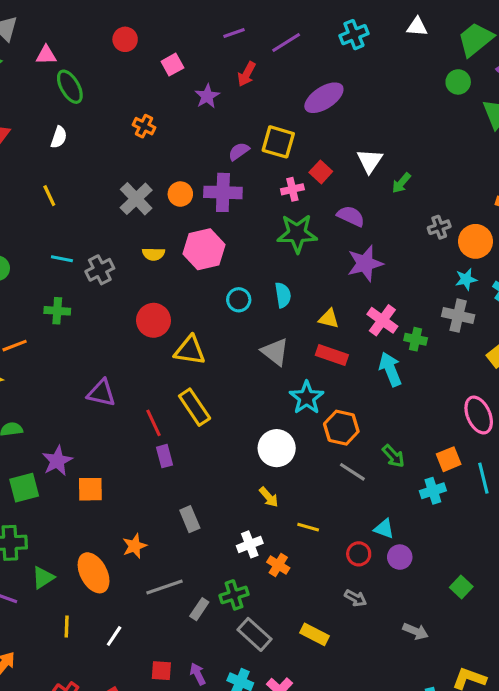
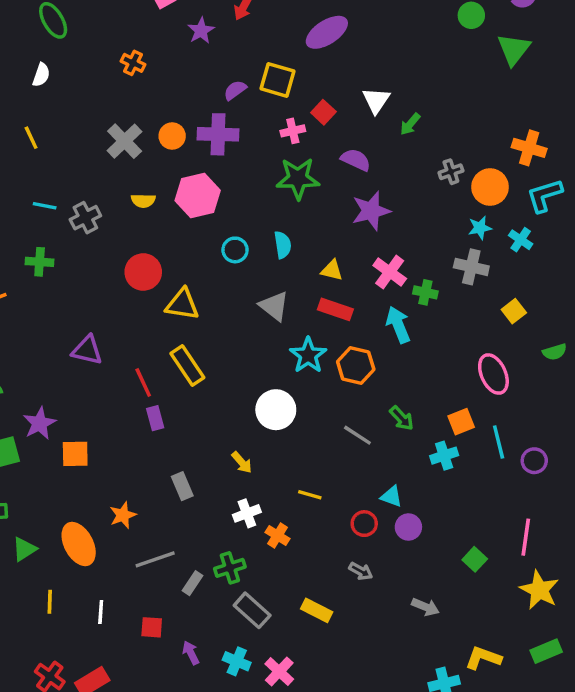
orange hexagon: (341, 428) -> (356, 365), moved
yellow arrow: (269, 497) -> (242, 462), moved
white line: (114, 636) -> (101, 612), turned -30
red square: (161, 671) -> (152, 627), moved

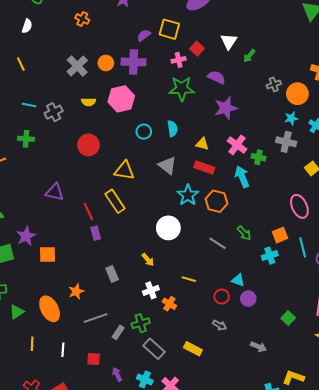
yellow triangle: (182, 304) -> (124, 171), moved

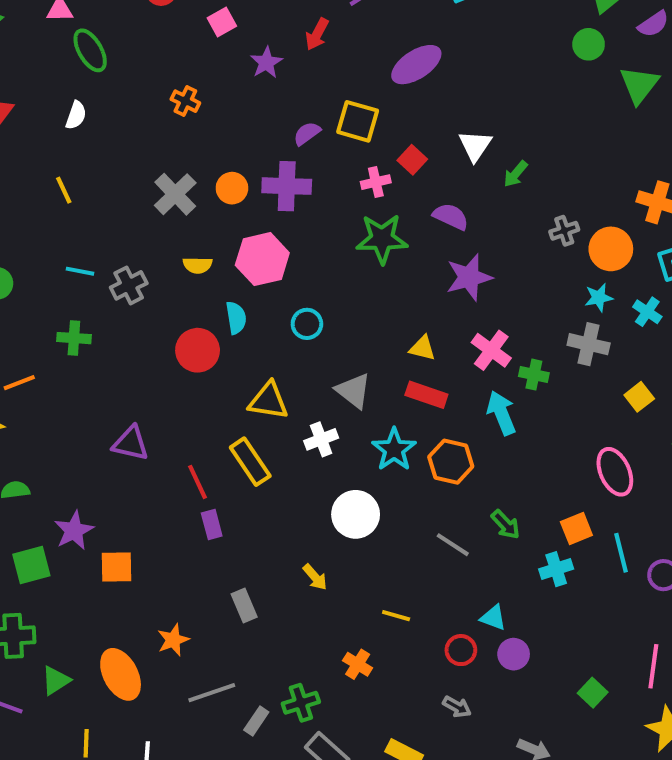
cyan semicircle: (172, 129) -> (236, 318), moved
white cross: (151, 290) -> (321, 439), moved

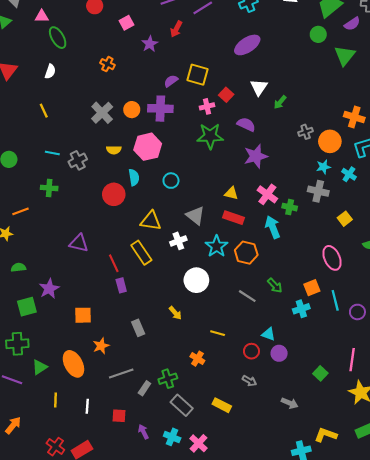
purple ellipse: (416, 65) -> (247, 45), moved
orange square: (116, 567) -> (83, 315), moved

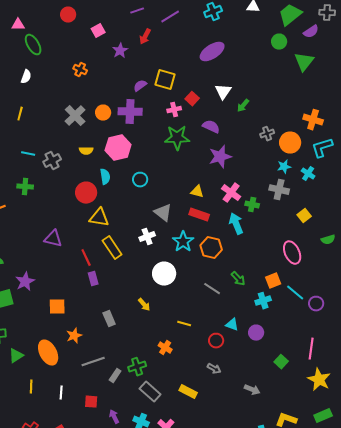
yellow line: (44, 111) -> (20, 114), turned 40
yellow triangle: (151, 221) -> (99, 218), moved
cyan line: (335, 300) -> (295, 293), turned -36
purple circle: (279, 353) -> (256, 333), moved

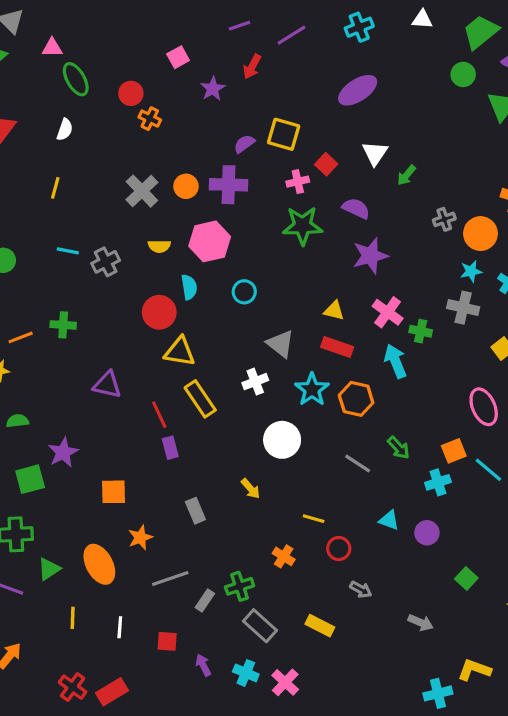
red circle: (68, 15) -> (131, 93), moved
green cross: (25, 187) -> (63, 325), moved
red circle: (216, 341) -> (339, 549), moved

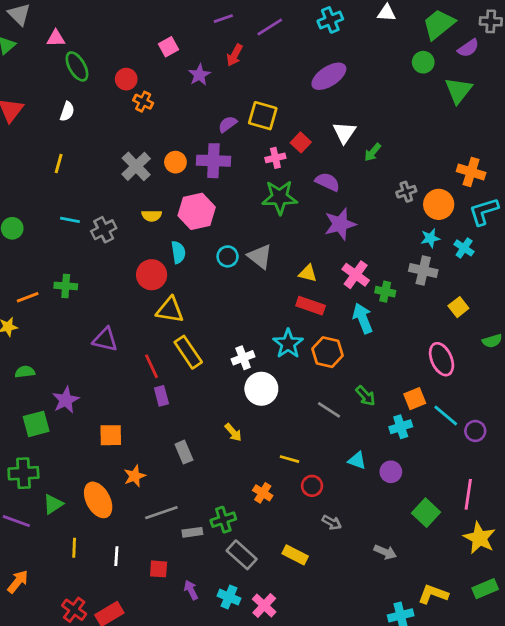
gray triangle: (280, 344) -> (260, 256), moved
white cross: (255, 382) -> (243, 358), moved
green square: (466, 578) -> (426, 513), size x1.4
gray rectangle: (205, 600) -> (192, 532), turned 48

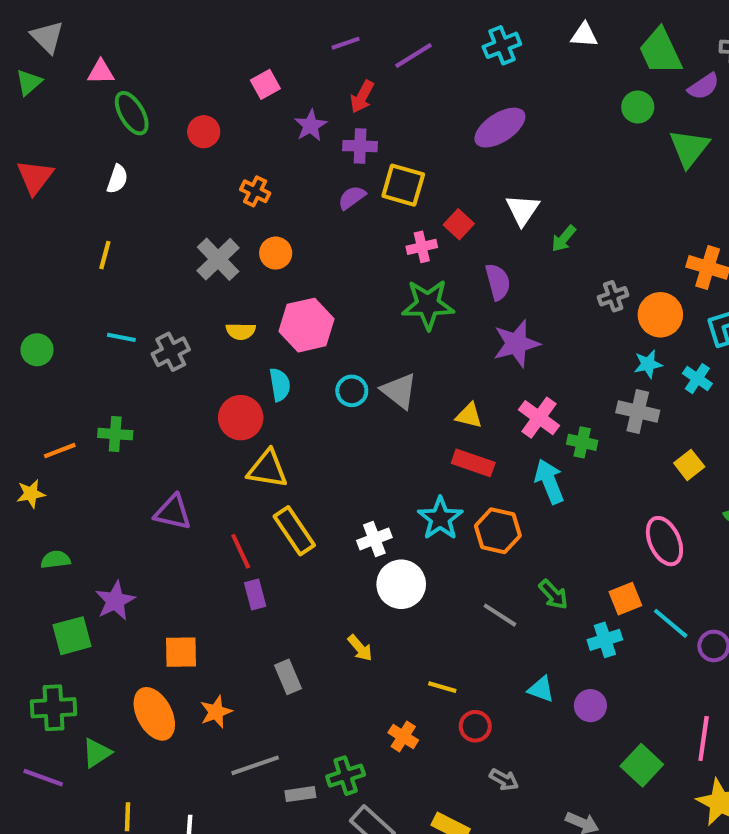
green trapezoid: (439, 24) -> (660, 51), turned -76
orange cross: (143, 102) -> (255, 191), moved
purple cross: (213, 161) -> (360, 146), moved, size x0.7
purple semicircle: (327, 182) -> (498, 282), turned 50
orange ellipse: (98, 500) -> (154, 714), moved

